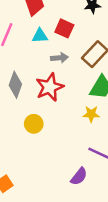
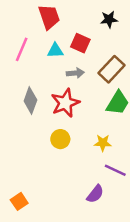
yellow star: (91, 114) -> (103, 143), moved
yellow circle: (34, 124) -> (60, 139), moved

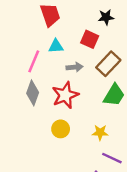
red square: (80, 43) -> (90, 39), moved
pink line: (22, 49) -> (34, 61), moved

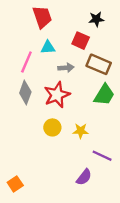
brown rectangle: (108, 64) -> (99, 64), turned 70
yellow star: (100, 132) -> (81, 131), moved

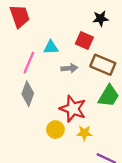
red trapezoid: (42, 17) -> (20, 16), moved
red star: (57, 95) -> (73, 109), moved, turned -30

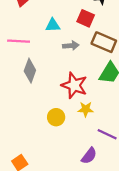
pink line: (29, 62) -> (19, 41), moved, turned 70
yellow circle: (55, 130) -> (56, 117), moved

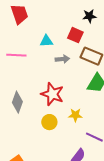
gray diamond: (30, 71) -> (17, 102), moved
red star: (74, 85) -> (52, 94), moved

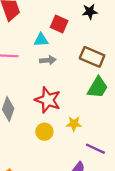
red square: (75, 35) -> (59, 24), moved
gray arrow: (62, 59) -> (48, 60), moved

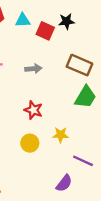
black star: (90, 12) -> (66, 21), moved
cyan triangle: (41, 40) -> (23, 20), moved
red star: (48, 100) -> (33, 110), size x0.7

